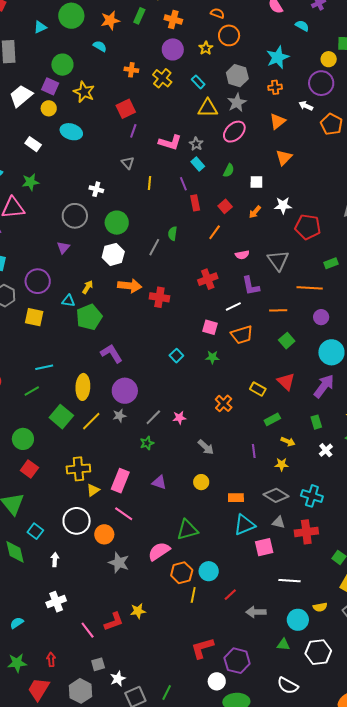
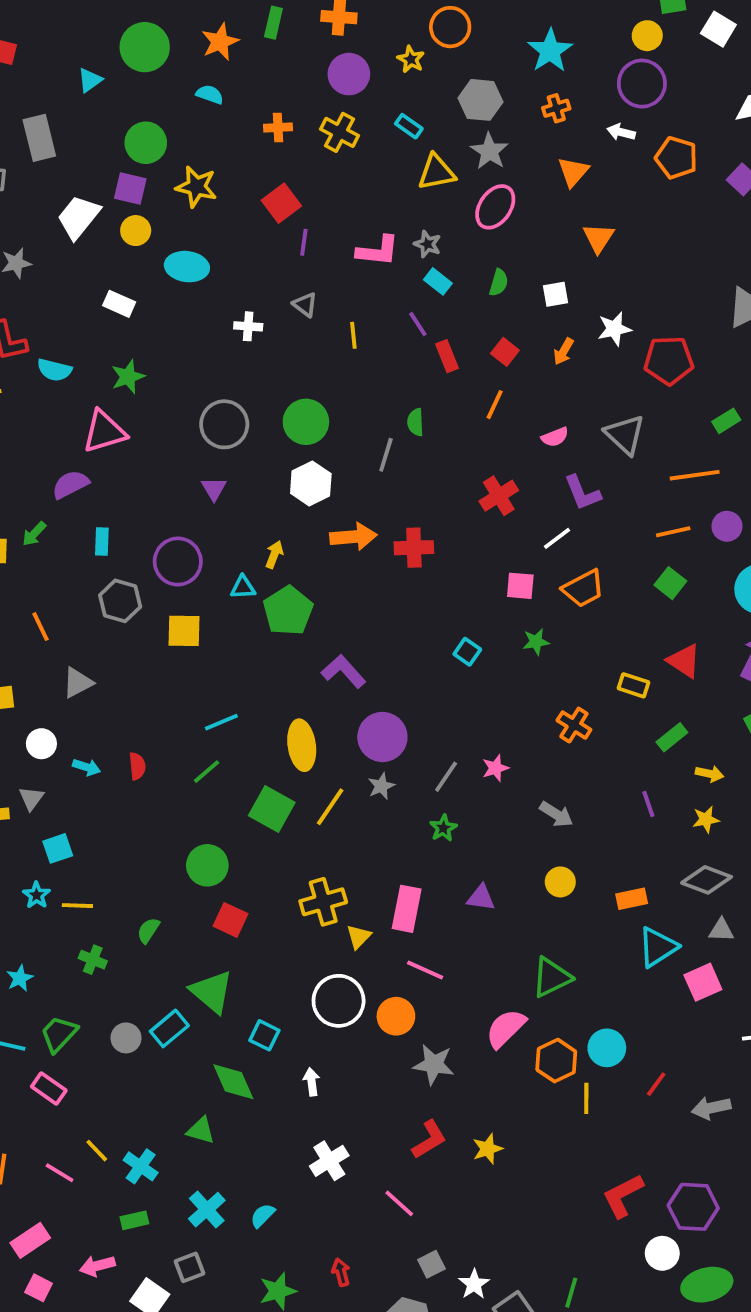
white cross: (96, 189) -> (248, 326), moved
orange line: (278, 310) -> (673, 532), moved
red L-shape: (114, 622) -> (429, 1139), moved

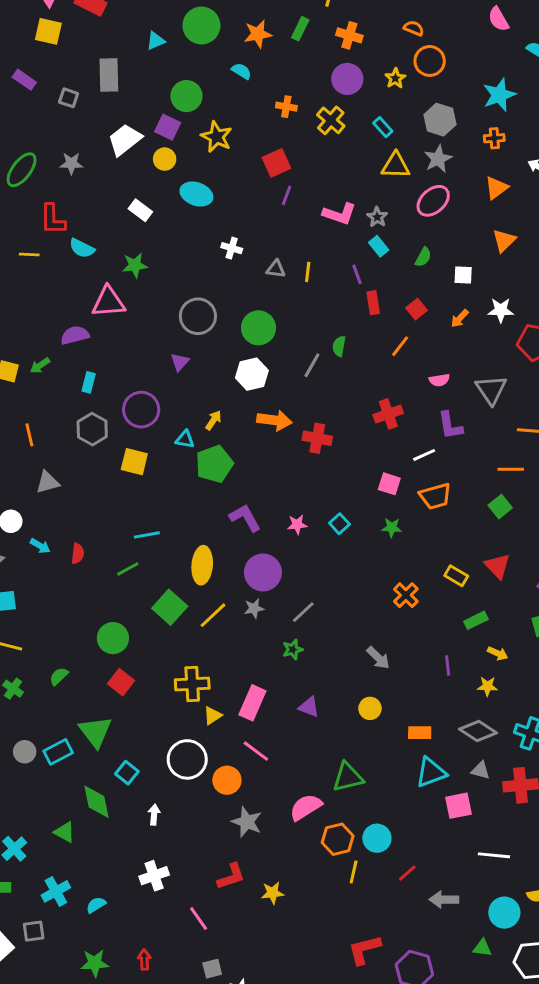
gray triangle: (305, 305) -> (276, 269), moved, turned -42
pink star: (495, 768) -> (297, 525), moved

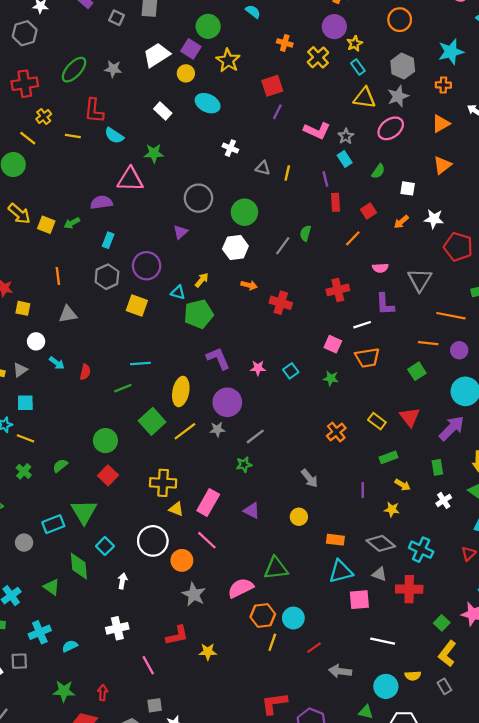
yellow star: (395, 78) -> (355, 44), moved
orange arrow: (274, 420) -> (249, 285), size x0.6
yellow triangle: (213, 716) -> (176, 509), turned 49
gray circle: (25, 752) -> (24, 543), moved

